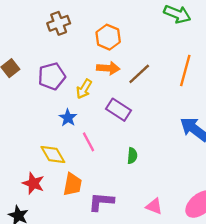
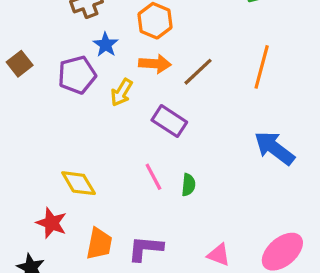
blue star: (68, 118) -> (106, 45), moved
pink line: (89, 142) -> (153, 177), moved
orange trapezoid: (72, 184) -> (99, 244), moved

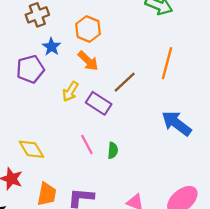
orange arrow: (155, 64) -> (88, 61), turned 40
brown line: (198, 72) -> (125, 82), moved
yellow arrow: (122, 92) -> (70, 91), moved

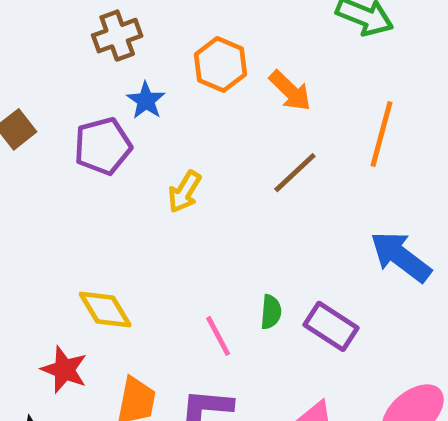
orange arrow: (88, 61) -> (290, 91), moved
purple rectangle: (99, 103) -> (331, 326), moved
pink line: (87, 145) -> (218, 336), moved

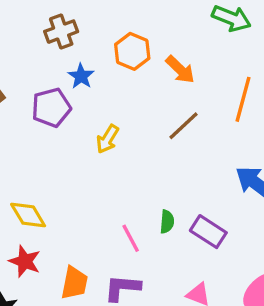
yellow diamond: (105, 310) -> (28, 215), moved

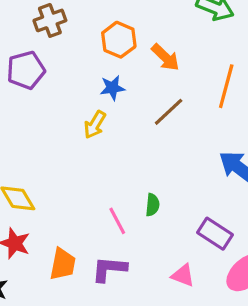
blue star: (81, 76) -> (112, 88), moved, turned 30
purple pentagon: (51, 108) -> (26, 70), moved
purple rectangle: (208, 232) -> (215, 234), moved

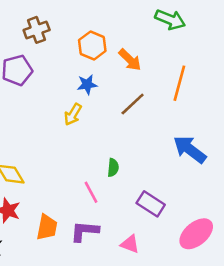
green semicircle: (153, 205) -> (113, 168), moved
purple rectangle: (215, 234) -> (151, 204), moved
pink triangle: (183, 275) -> (130, 244), moved

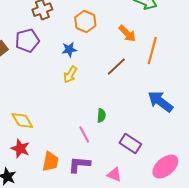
orange arrow: (130, 60) -> (127, 34), moved
blue star: (87, 84) -> (69, 50), moved

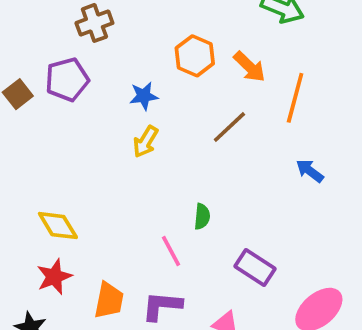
orange hexagon: (85, 22) -> (195, 56), moved
blue arrow: (160, 102) -> (310, 171), moved, size x0.6
red star: (20, 149) -> (54, 277), turned 30

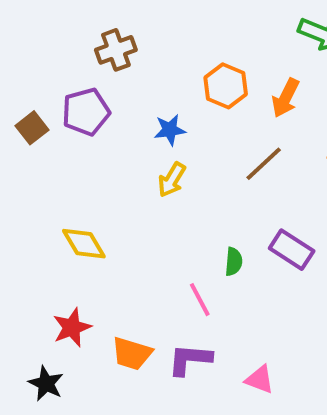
orange arrow: (250, 67) -> (286, 98), turned 72
yellow diamond: (58, 226) -> (84, 244), moved
purple rectangle: (255, 268) -> (292, 250), moved
orange trapezoid: (109, 300) -> (132, 353), turned 96

